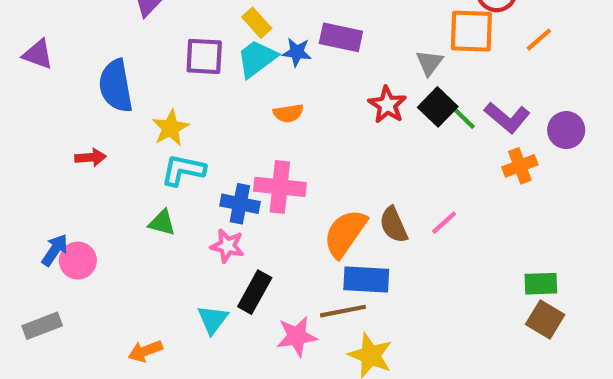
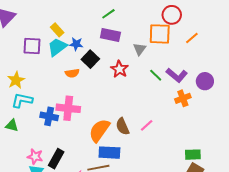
purple rectangle: (341, 37) -> (110, 35), moved
black square: (438, 107) -> (90, 59), moved
pink star: (227, 246) -> (35, 157), moved

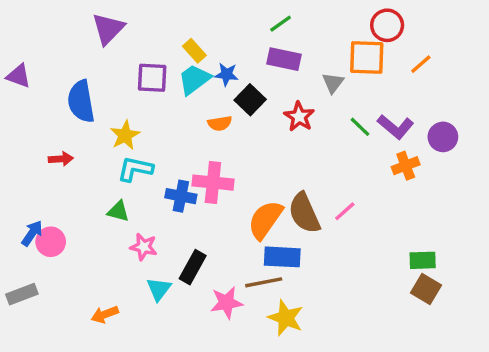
brown semicircle: (122, 126) -> (304, 213), size x1.4
pink star: (35, 157) -> (144, 247), moved

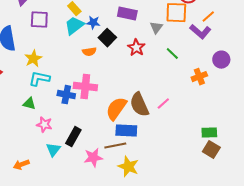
purple square: (152, 78) -> (39, 20), moved
purple L-shape: (396, 127) -> (200, 32), moved

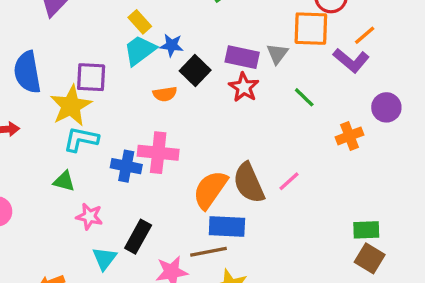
purple rectangle: (127, 14) -> (242, 57), moved
purple square: (39, 20) -> (91, 77), moved
yellow star: (33, 59) -> (71, 106), size x1.4

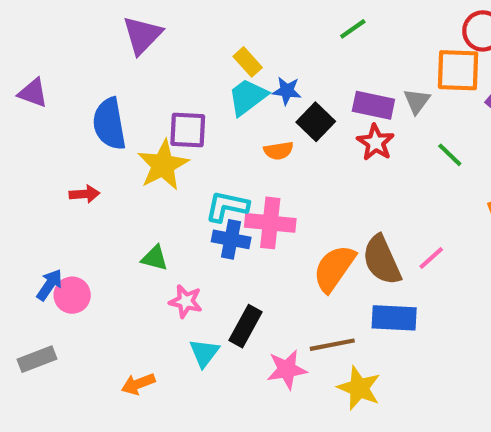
cyan L-shape: (81, 139) -> (227, 206), moved
blue rectangle: (227, 227) -> (394, 318), moved

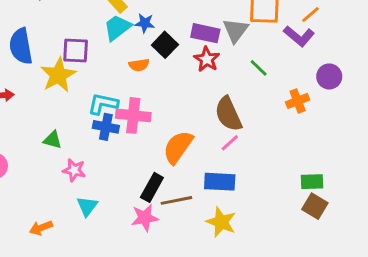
gray triangle: (417, 101) -> (236, 30), size x1.4
pink line: (431, 258) -> (230, 143), moved
brown semicircle: (382, 260) -> (228, 114), moved
black rectangle: (246, 326) -> (152, 187), moved
yellow star: (359, 388) -> (221, 222), moved

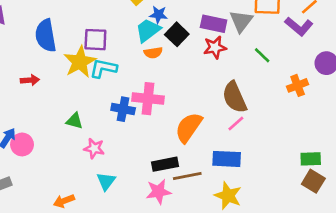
cyan trapezoid: (117, 27) -> (148, 30), moved
red star: (207, 59) -> (215, 47), turned 30
cyan L-shape: (103, 104) -> (103, 68), moved
black rectangle: (152, 187) -> (165, 164), turned 50

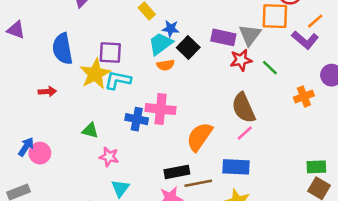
red star: (215, 47) -> (241, 60), moved

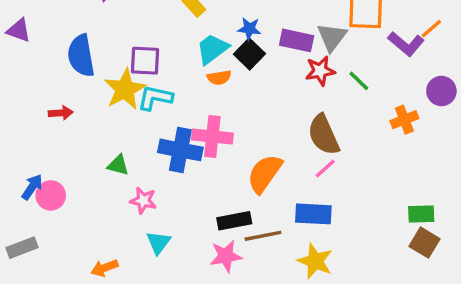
orange line: (315, 21) -> (431, 29), moved
blue star: (171, 29) -> (249, 29), moved
blue cross: (137, 119) -> (180, 150), size x1.4

